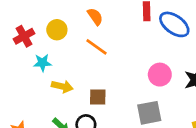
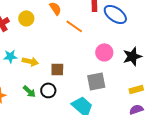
orange line: (96, 47) -> (74, 26), moved
cyan star: (42, 63) -> (10, 56), moved

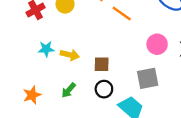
black circle: (48, 90) -> (104, 89), moved
green arrow: (29, 91) -> (69, 90), turned 88

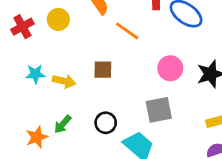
brown square: (102, 64) -> (103, 70), moved
orange star: (32, 95) -> (37, 137), moved

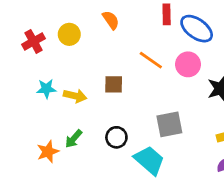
orange line: (127, 31) -> (151, 60), moved
pink circle: (170, 68) -> (188, 64), moved

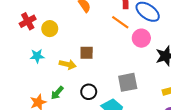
yellow circle: (69, 34) -> (50, 29), moved
orange line: (151, 60) -> (120, 22), moved
yellow arrow: (75, 96) -> (68, 64), moved

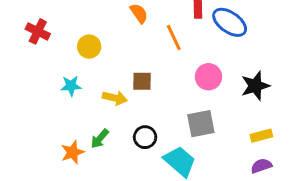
red cross: (28, 21) -> (38, 31), moved, turned -35
orange line: (120, 22) -> (174, 37), moved, turned 30
pink circle: (141, 38) -> (208, 77), moved

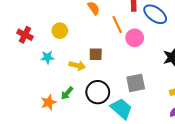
red cross: (38, 31) -> (25, 35), moved
pink circle: (208, 77) -> (135, 38), moved
black circle: (145, 137) -> (98, 92), size x1.5

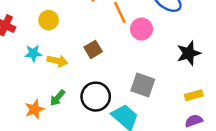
brown square: (96, 54) -> (93, 49), turned -32
yellow arrow: (77, 65) -> (57, 61), moved
gray square: (136, 83) -> (143, 85), turned 30

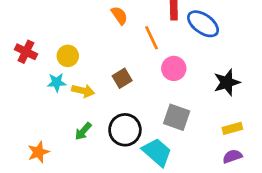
yellow circle: (49, 20) -> (68, 56), moved
pink circle: (142, 29) -> (174, 68), moved
orange star: (35, 109) -> (38, 152), moved

